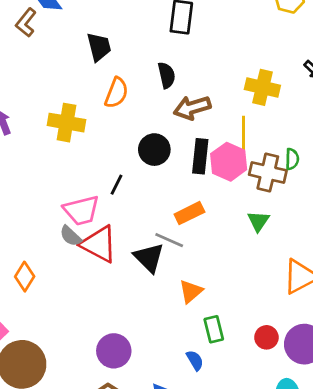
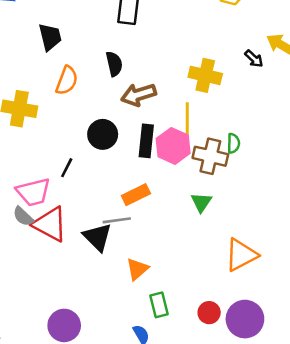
gray line: (169, 240) -> (117, 220), turned -32

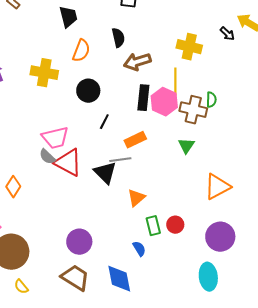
black circle: (103, 134) -> (88, 91), moved
black line: (67, 168) -> (104, 122), moved
red circle: (209, 313) -> (175, 225), moved

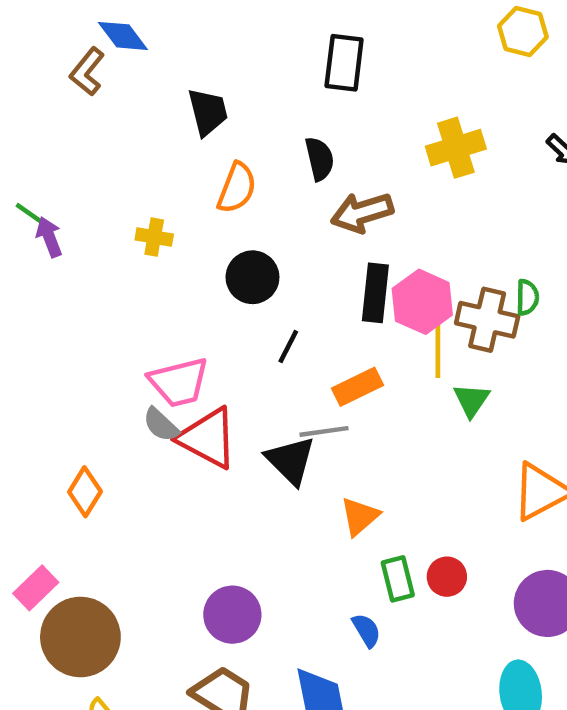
yellow cross: (189, 47) -> (456, 148), moved, turned -30
yellow cross: (44, 73) -> (154, 237), size x0.6
yellow line: (175, 82) -> (438, 347), moved

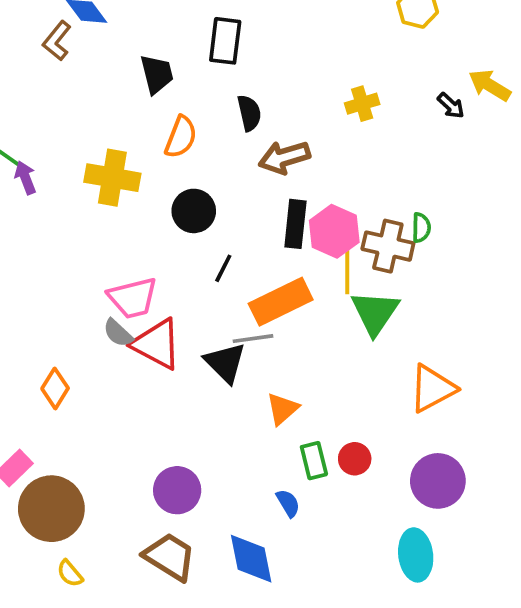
black rectangle: (344, 63) -> (225, 41), moved
yellow cross: (456, 148) -> (362, 104), size x0.7
yellow cross: (154, 237) -> (112, 178), size x1.8
orange rectangle: (358, 387) -> (281, 302), size x1.5
green triangle: (471, 400) -> (375, 313), size x1.6

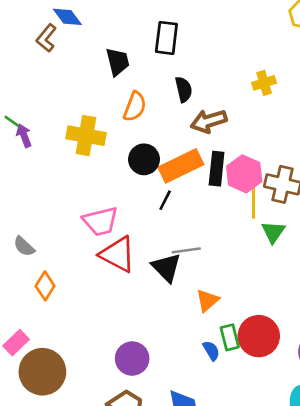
orange rectangle: (281, 302) -> (181, 166), moved
green triangle: (375, 313) -> (273, 232), size x0.7
gray semicircle: (118, 333) -> (24, 246), moved
red circle: (355, 459) -> (259, 336), size x1.8
blue semicircle: (288, 503) -> (211, 351), moved

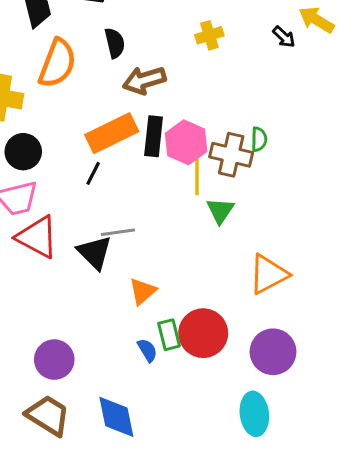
orange semicircle: (135, 107) -> (57, 63), size x1.4
black circle: (144, 159) -> (23, 152), moved

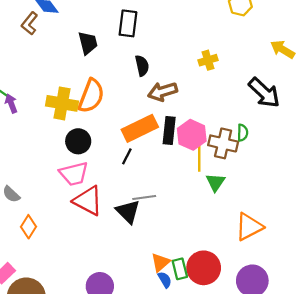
black arrow: (284, 37) -> (264, 93), moved, size x2.0
orange semicircle: (57, 63) -> (91, 96), moved
orange triangle: (143, 291) -> (160, 262), moved

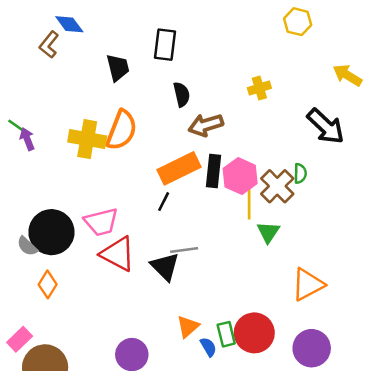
black circle: (78, 141) -> (51, 232), moved, size x1.5
brown cross: (223, 143) -> (277, 186), turned 32
orange triangle: (160, 262) -> (188, 327), moved

